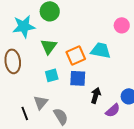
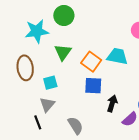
orange square: (76, 55) -> (91, 62), turned -30
cyan square: (52, 75) -> (50, 83), moved
gray triangle: (41, 102) -> (47, 105), moved

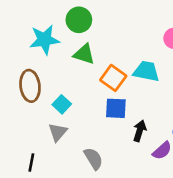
green triangle: (63, 52) -> (84, 54), moved, turned -48
cyan square: (50, 83) -> (62, 104), turned -32
black line: (38, 122) -> (31, 162), moved, turned 32

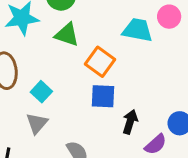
cyan trapezoid: (146, 71) -> (138, 30), moved

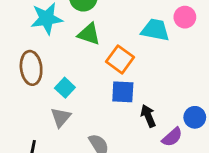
black arrow: (130, 122) -> (148, 116), turned -40

